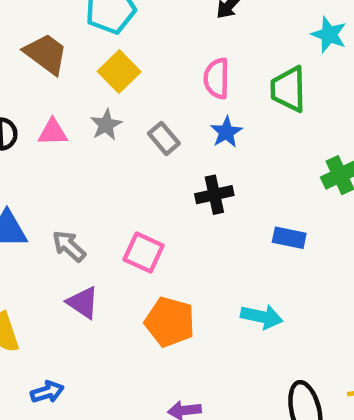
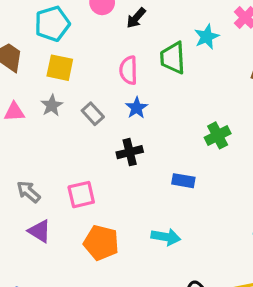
cyan star: (329, 35) -> (207, 37), turned 30
yellow square: (119, 72) -> (60, 68), turned -32
green trapezoid: (288, 89) -> (173, 58), moved
pink square: (144, 253) -> (81, 195), turned -36

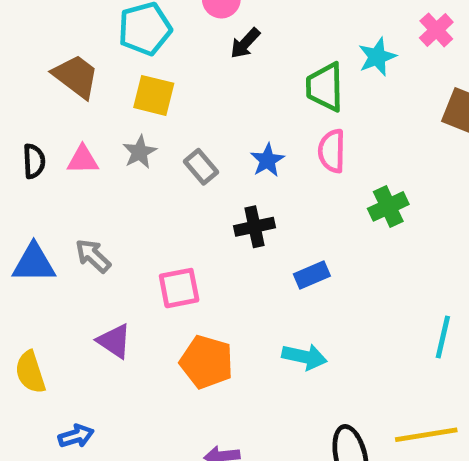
black arrow: (136, 18) -> (245, 43), moved
pink semicircle: (128, 70) -> (332, 151), moved
blue rectangle: (183, 181) -> (312, 275), moved, turned -35
gray arrow: (28, 192) -> (93, 256), moved

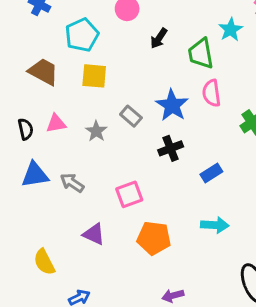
black arrow: (245, 43) -> (159, 38), moved
gray star: (140, 152) -> (96, 131), moved
blue star: (267, 160) -> (172, 105), size x1.5
blue triangle: (34, 263) -> (35, 175), moved

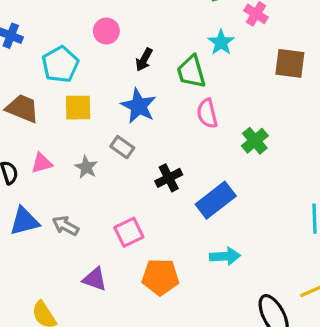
blue star: (172, 105) -> (139, 106), moved
blue rectangle: (211, 173) -> (216, 200), size x1.6

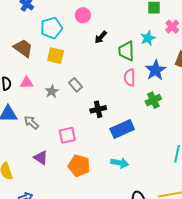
blue star: (139, 106) -> (156, 70), moved

